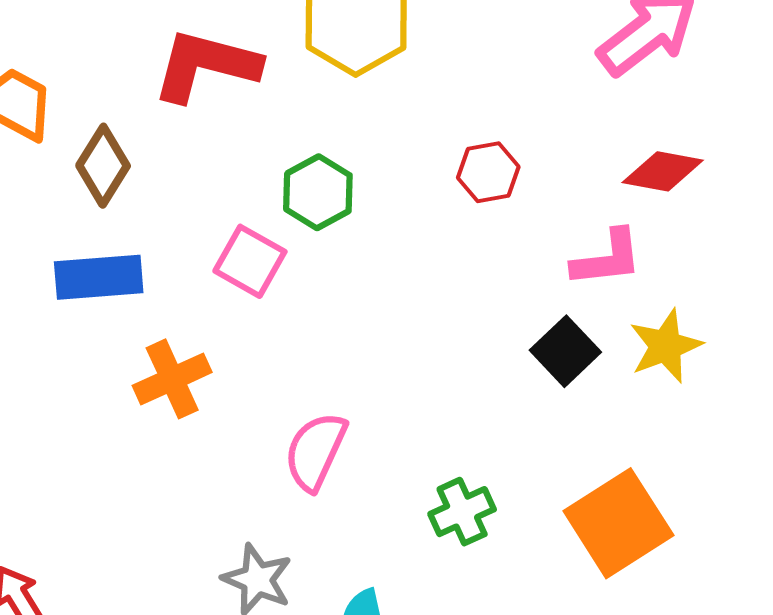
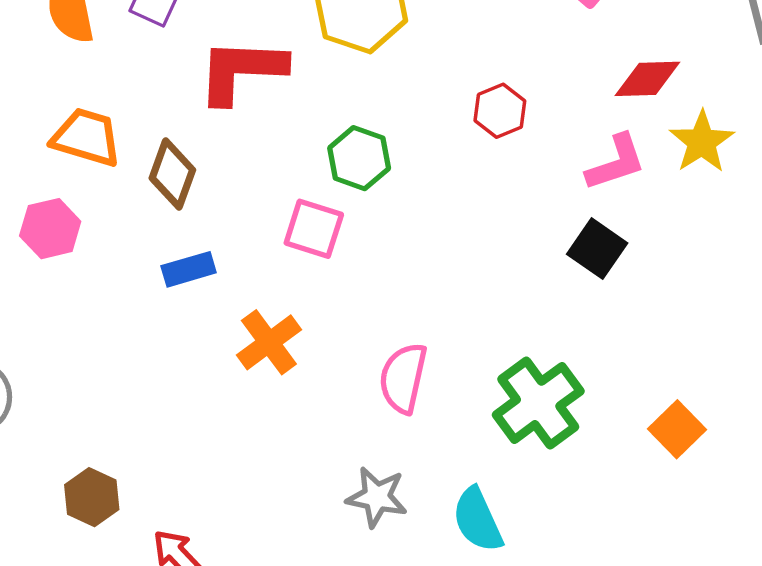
blue rectangle: (99, 277) -> (189, 269), size x0.7
yellow star: (666, 346) -> (702, 142), moved
green cross: (462, 512) -> (538, 403), size x1.6
orange square: (618, 523) -> (677, 429), moved, size x0.6

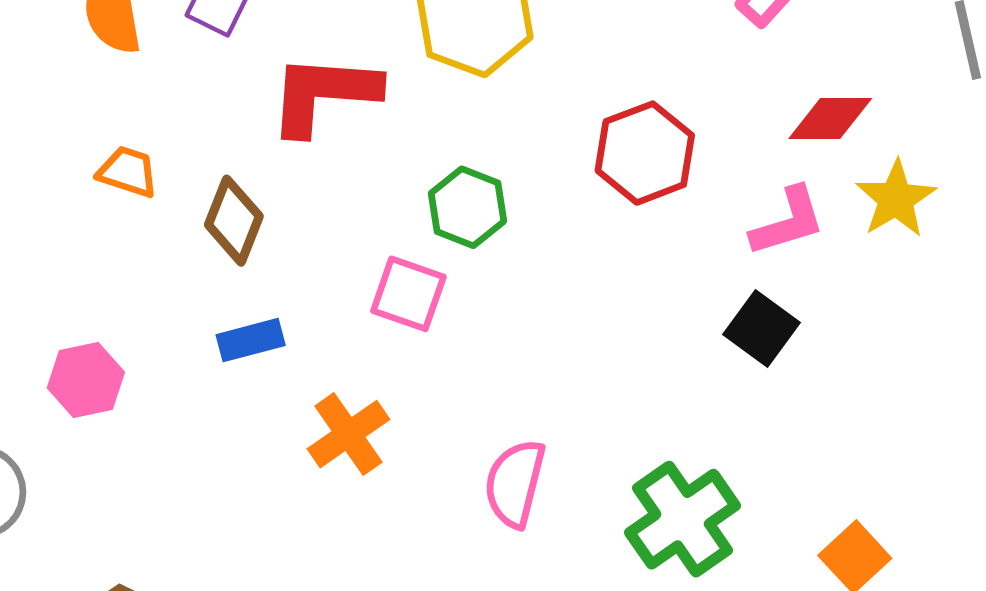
red hexagon: (500, 111) -> (645, 153), size x1.5
orange trapezoid: (86, 137) -> (128, 172), size x0.7
pink hexagon: (50, 229) -> (86, 380), moved

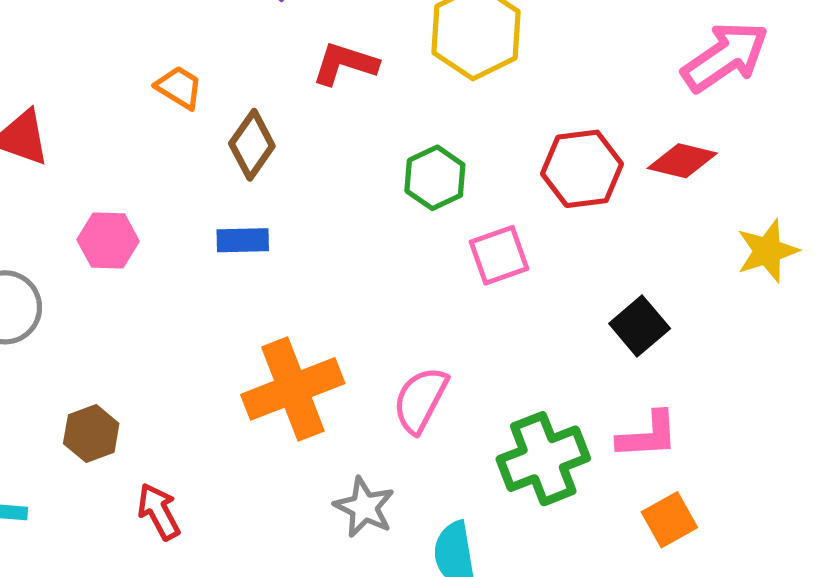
red L-shape: (324, 94) -> (345, 64), size x0.7
red diamond: (830, 118) -> (682, 161), moved
pink L-shape: (788, 222) -> (648, 435), moved
pink square: (408, 294) -> (499, 255), moved, turned 38
orange cross: (349, 434) -> (293, 389), moved, size x1.5

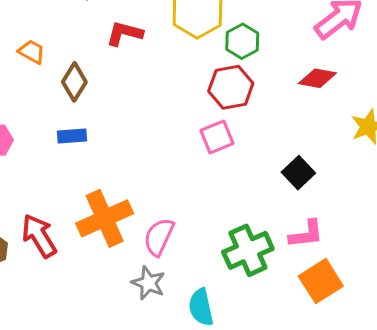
red hexagon: (582, 169) -> (231, 87), moved
green hexagon: (435, 178) -> (242, 41), moved
pink semicircle: (420, 400) -> (159, 237), moved
red arrow: (159, 512) -> (39, 236), moved, size x1.4
orange square: (669, 520) -> (321, 281), size x1.4

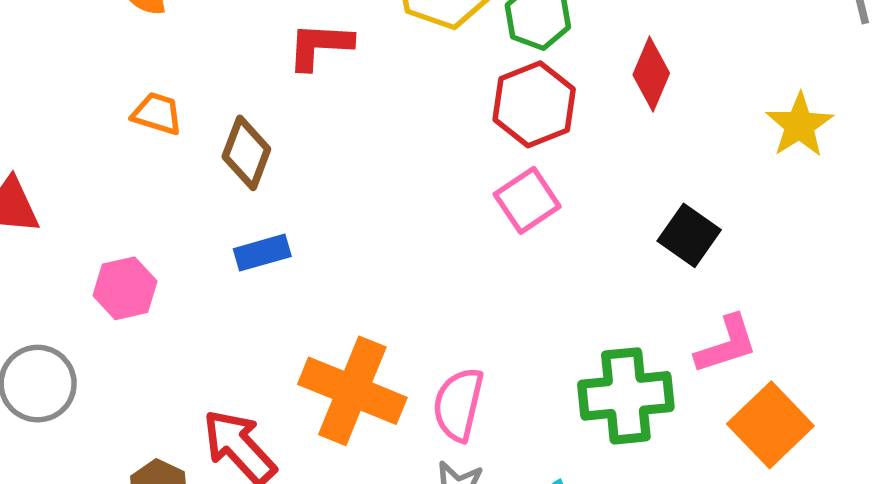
red diamond: (317, 78) -> (651, 74), moved, turned -66
orange cross: (105, 218) -> (352, 391), turned -32
green cross: (248, 250) -> (626, 396), turned 30

